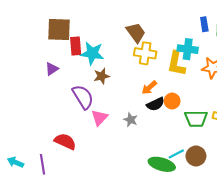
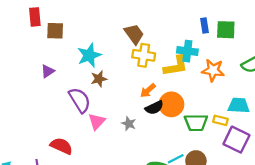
brown square: (59, 29) -> (55, 31), size x0.7
red rectangle: (76, 46) -> (35, 17), moved
cyan star: (92, 53) -> (89, 55), turned -30
yellow L-shape: (176, 64) -> (176, 66), turned -110
orange circle: (172, 101) -> (171, 104), size x1.5

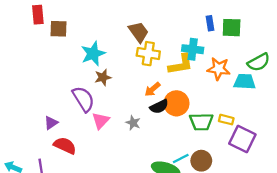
purple triangle: (48, 71) -> (51, 123), moved
cyan trapezoid: (239, 105) -> (245, 82), moved

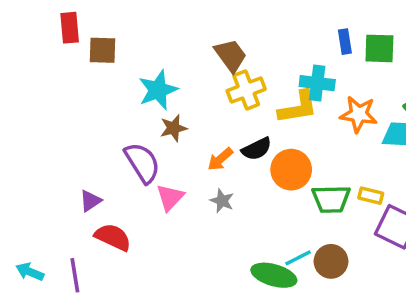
yellow cross: (148, 54) -> (246, 90), turned -30
orange arrow: (153, 89) -> (220, 159), moved
black semicircle: (159, 107) -> (257, 149), moved

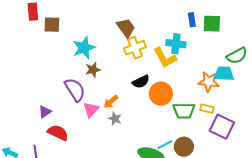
yellow L-shape: (298, 107) -> (165, 58), turned 70
orange star: (359, 114) -> (209, 82), moved
orange arrow: (220, 159) -> (111, 102), moved
gray star: (222, 201) -> (115, 119), moved

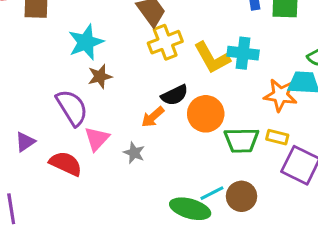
cyan cross: (176, 44) -> (243, 53), moved
orange arrow: (111, 102) -> (153, 117), moved
red semicircle: (58, 133) -> (66, 164), moved

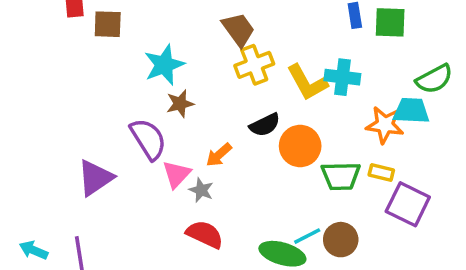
orange arrow: (153, 117) -> (219, 155), moved
purple triangle: (25, 142) -> (95, 178), size x1.6
gray star: (134, 153) -> (201, 190), moved
red semicircle: (66, 164) -> (205, 234), moved

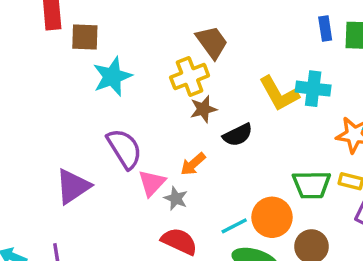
cyan star: (164, 65) -> (112, 77), moved
yellow cross: (254, 65) -> (190, 77), moved
brown star: (180, 104) -> (203, 109), moved
orange circle: (300, 146) -> (272, 217), moved
cyan line: (307, 236) -> (234, 226), moved

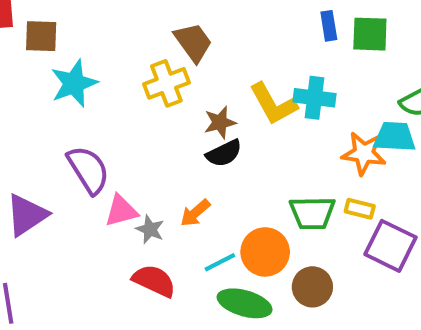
brown star: (203, 109) -> (220, 122), moved
orange arrow: (193, 164) -> (195, 213), moved
pink triangle: (152, 183) -> (121, 211), turned 32

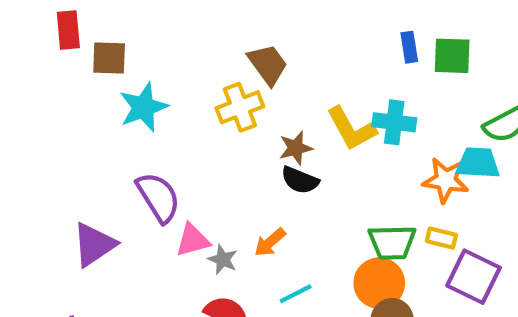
black semicircle: (224, 153) -> (300, 180), turned 48
orange circle: (265, 252) -> (379, 283), moved

